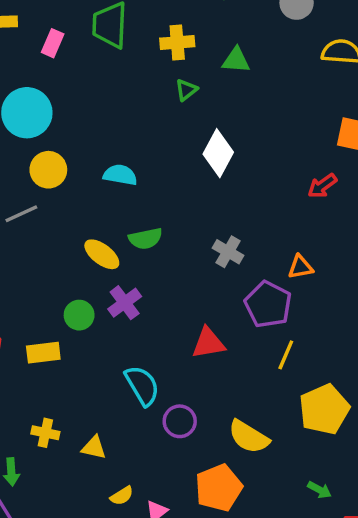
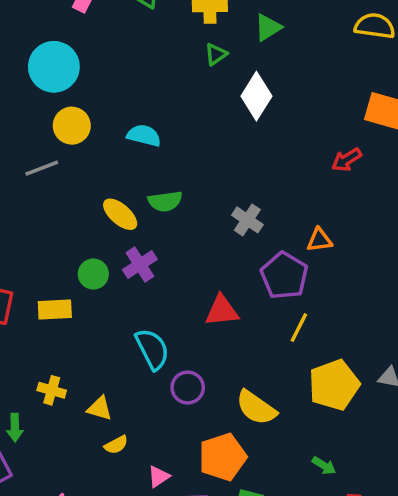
green triangle: (236, 60) -> (268, 28), turned -40
white diamond: (218, 153) -> (256, 96), moved
yellow semicircle: (122, 496) -> (116, 445), moved

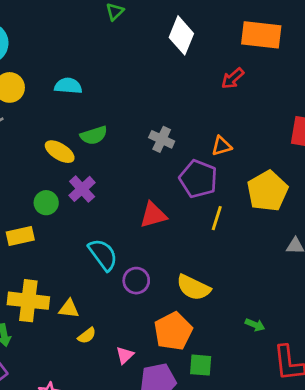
white diamond: (256, 96) -> (181, 35), moved
yellow pentagon: (334, 385) -> (267, 191), moved
yellow cross: (52, 390) -> (28, 301), size x1.8

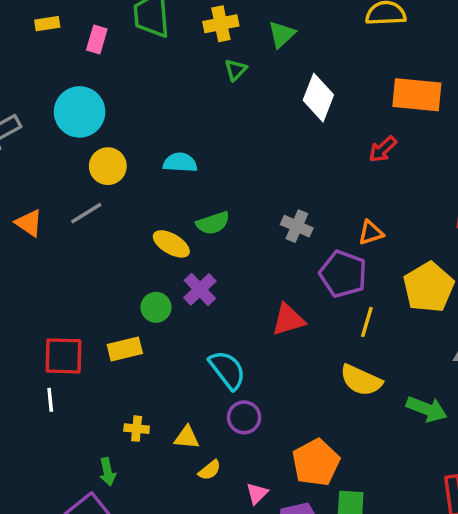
purple circle: (136, 281) -> (244, 417), moved
yellow semicircle: (193, 288) -> (361, 380), moved
yellow cross: (28, 301) -> (137, 429), size x0.5
green arrow: (255, 325) -> (427, 409), moved, size x1.6

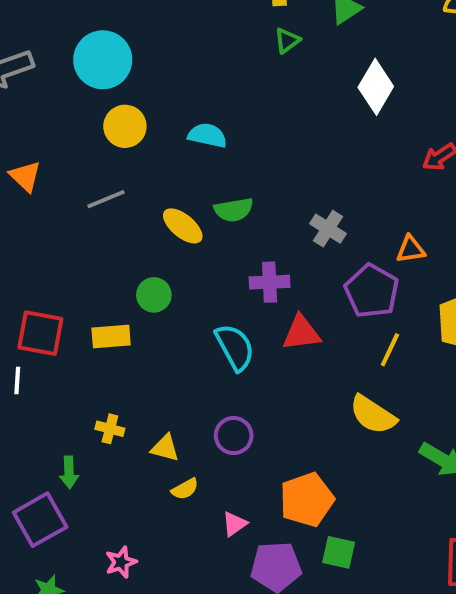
gray line: (86, 213) -> (106, 199), moved
purple cross: (200, 289) -> (270, 282), moved, turned 32
cyan semicircle: (227, 370) -> (235, 347), moved

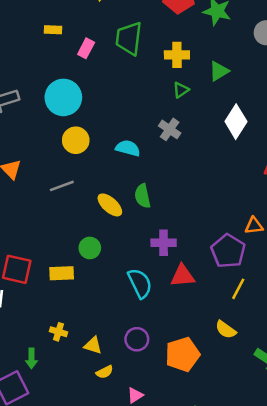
green semicircle: (234, 210) -> (143, 196), turned 85
gray cross: (328, 229) -> (170, 129), moved
yellow semicircle: (373, 415) -> (226, 330), size x0.7
orange pentagon: (307, 500) -> (183, 354), moved

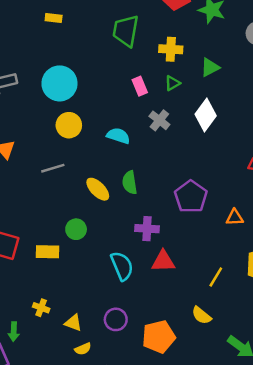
pink rectangle: (86, 48) -> (140, 86), moved, turned -54
white diamond: (236, 122) -> (206, 115), moved
purple pentagon: (228, 251) -> (191, 197), moved

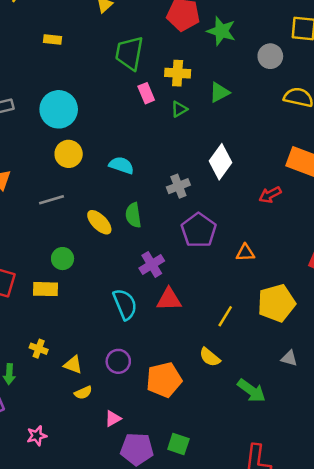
pink rectangle: (140, 86) -> (146, 93), moved
white diamond: (206, 115) -> (221, 162), moved
gray cross: (159, 120) -> (178, 186), moved, turned 30
green circle: (76, 229) -> (63, 259), moved
purple cross: (147, 229) -> (152, 264), turned -35

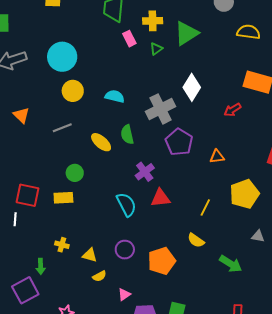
green triangle: (219, 92) -> (186, 33), size x1.5
gray cross: (178, 186) -> (161, 109), size x1.6

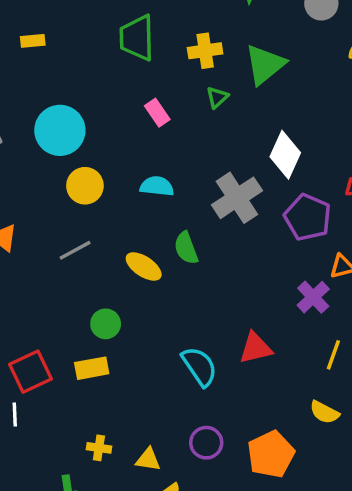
pink rectangle: (129, 39) -> (157, 113), moved
purple pentagon: (179, 142) -> (308, 217), moved
purple cross: (145, 172) -> (313, 297), moved
red square: (27, 195) -> (30, 372), turned -30

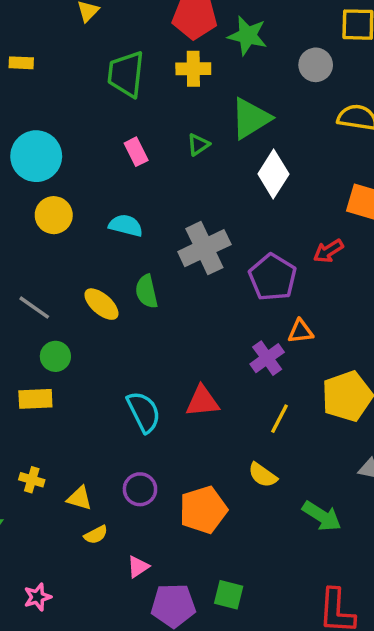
yellow cross: (205, 51) -> (193, 69), moved
white diamond: (285, 155) -> (273, 174), moved
gray line: (75, 250) -> (34, 308), moved, turned 56

